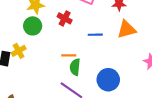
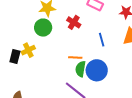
blue line: (95, 35) -> (102, 40), turned 72
blue circle: (108, 80) -> (97, 70), moved

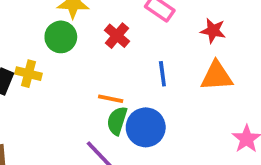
yellow cross: (28, 50) -> (28, 74), turned 32

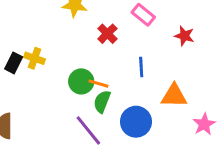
green circle: (61, 37) -> (81, 81), moved
orange triangle: (217, 76) -> (174, 96), moved
blue circle: (146, 127) -> (136, 122), moved

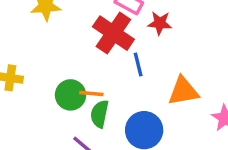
red cross: (107, 34) -> (113, 33), moved, size x1.6
red star: (184, 36) -> (160, 23), moved

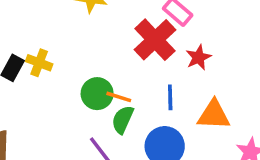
red star: (160, 23) -> (198, 57), moved, turned 30
blue line: (138, 64) -> (170, 97), moved

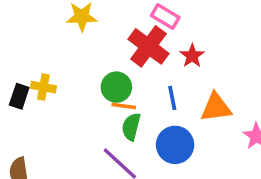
green circle: (97, 94) -> (116, 87), moved

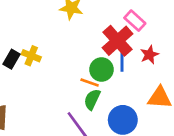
green circle: (116, 87) -> (102, 70), moved
blue line: (172, 98) -> (122, 62), moved

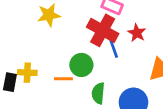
green circle: (102, 70) -> (81, 65), moved
orange line: (90, 82) -> (63, 79), moved

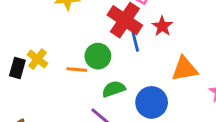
yellow cross: (27, 73) -> (37, 59), turned 30
green semicircle: (98, 93) -> (114, 89), turned 60

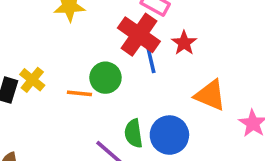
orange triangle: (185, 69) -> (210, 95), turned 32
green semicircle: (114, 89) -> (134, 133), moved, turned -80

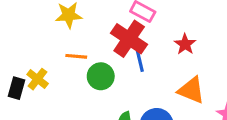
red star: (184, 43) -> (185, 44), moved
orange line: (79, 93) -> (76, 56), moved

